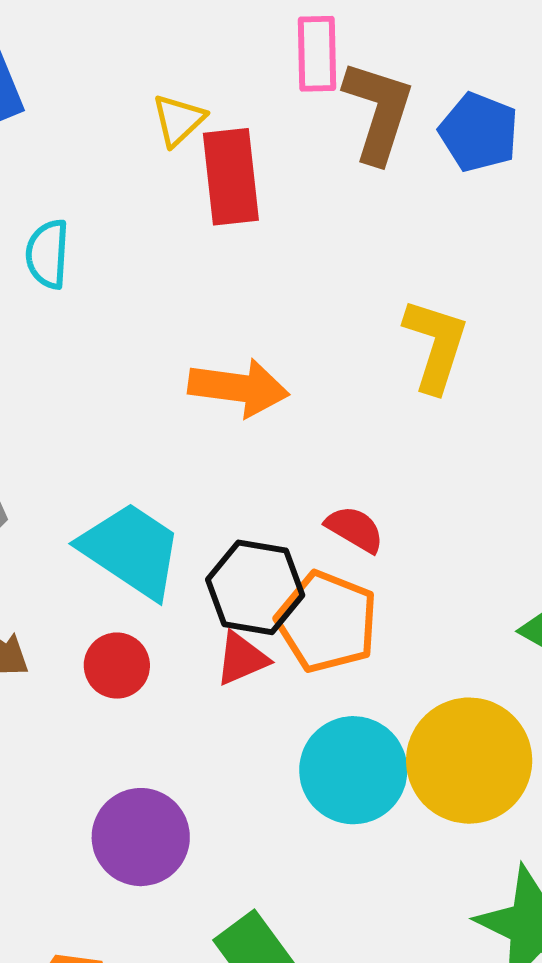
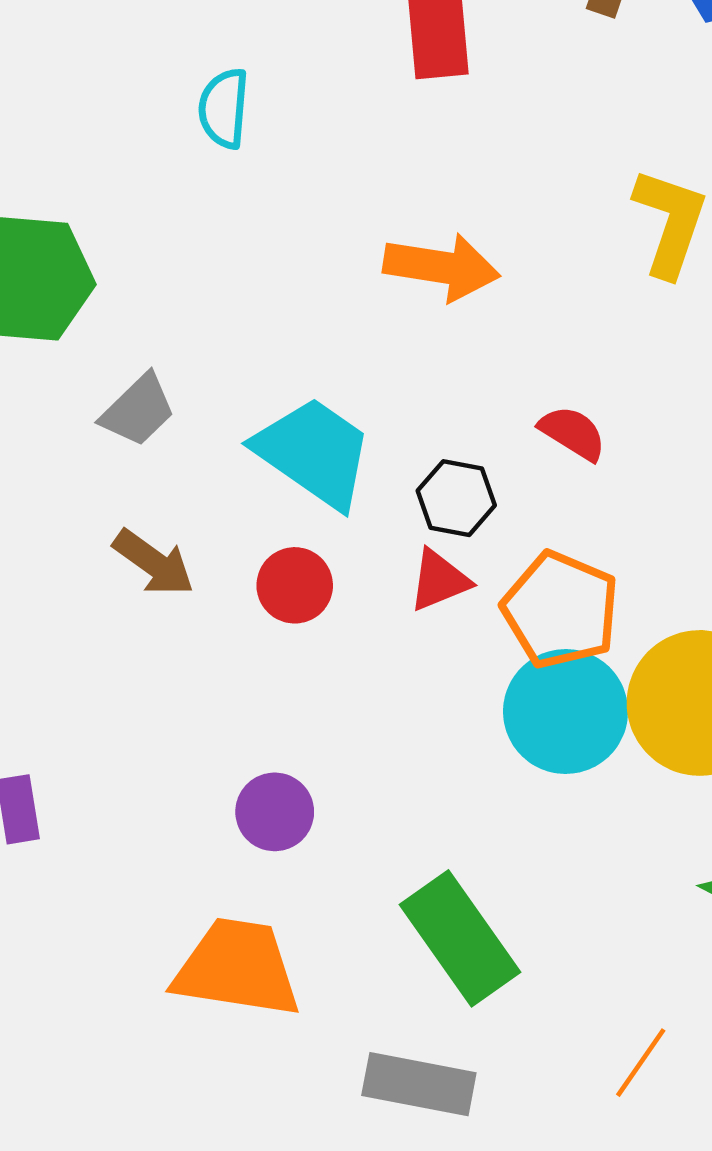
black hexagon: (255, 587) -> (456, 498), size x0.7
orange pentagon: (327, 622) -> (561, 610), moved
purple circle: (141, 837) -> (275, 812), moved, size x0.7

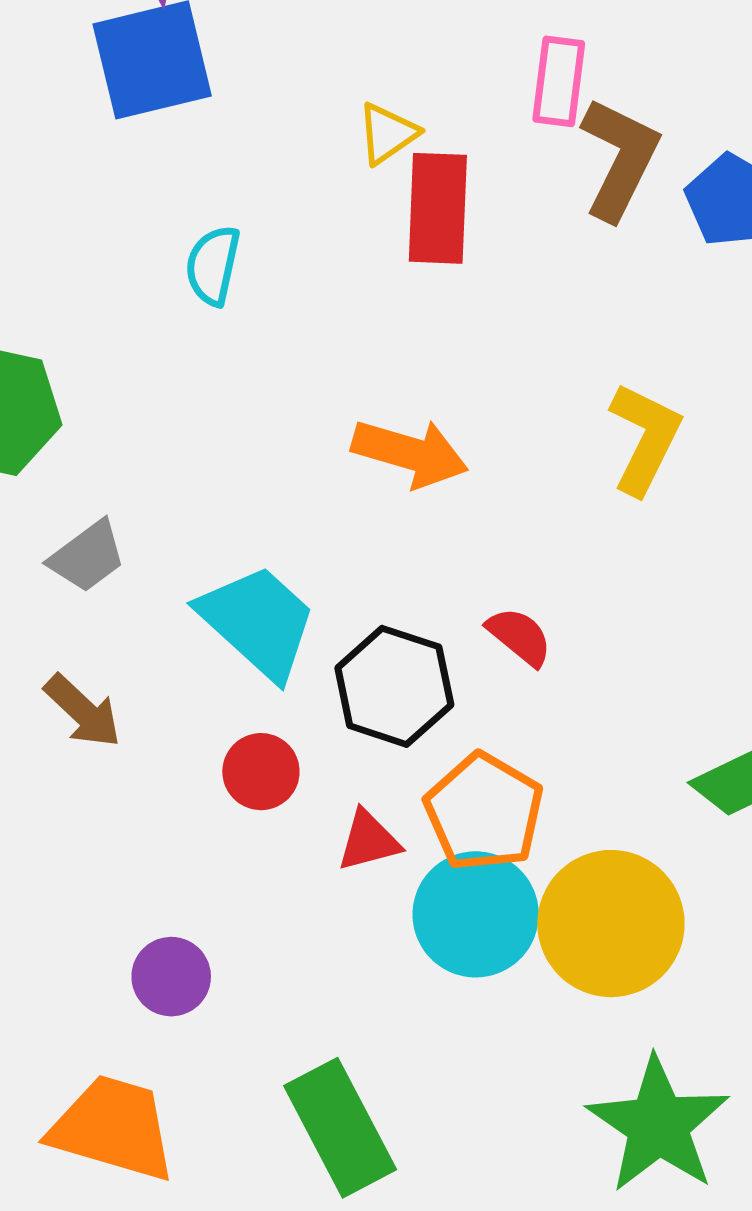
black hexagon: (456, 498) -> (394, 686), size x1.5
red triangle: (439, 580) -> (369, 841), moved
red circle: (295, 585) -> (261, 772), moved

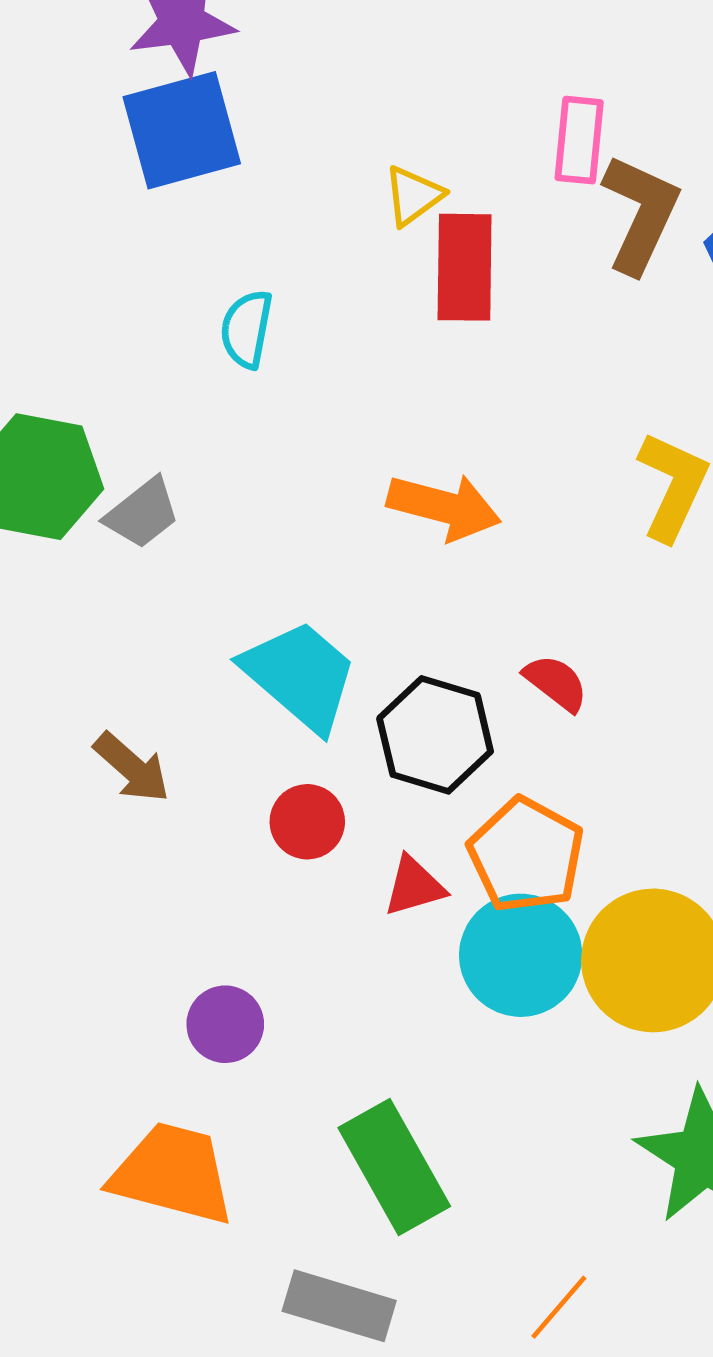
gray trapezoid: (87, 556) -> (142, 513), moved

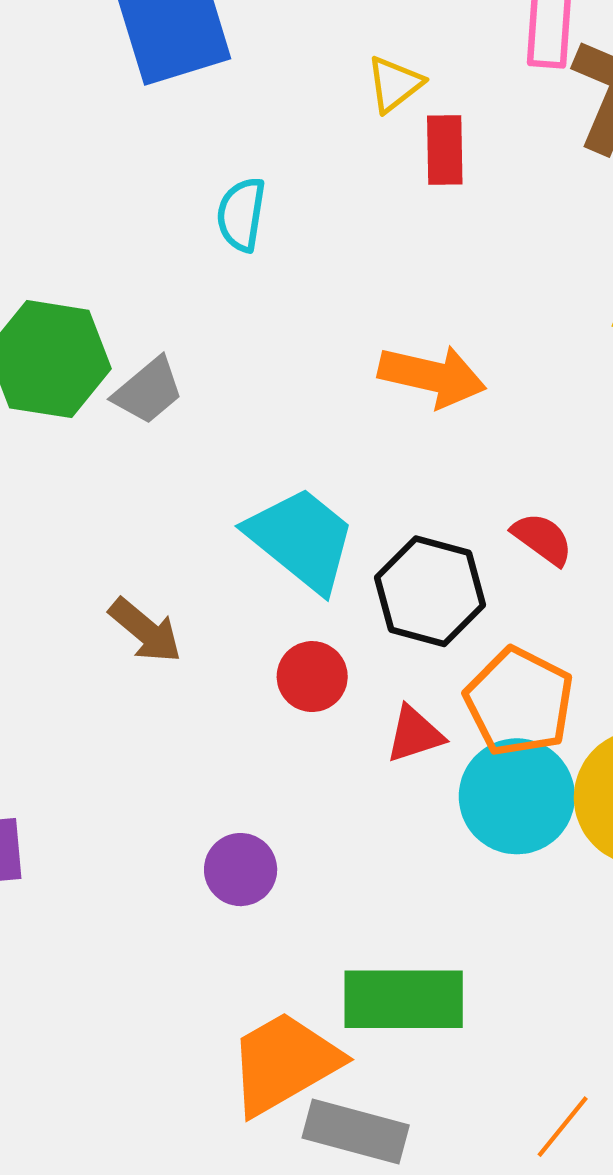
red rectangle: (465, 267) -> (445, 150), size x0.7
green rectangle: (394, 1167) -> (404, 999), turned -59
orange trapezoid: (173, 1174) -> (284, 1063), moved, turned -43

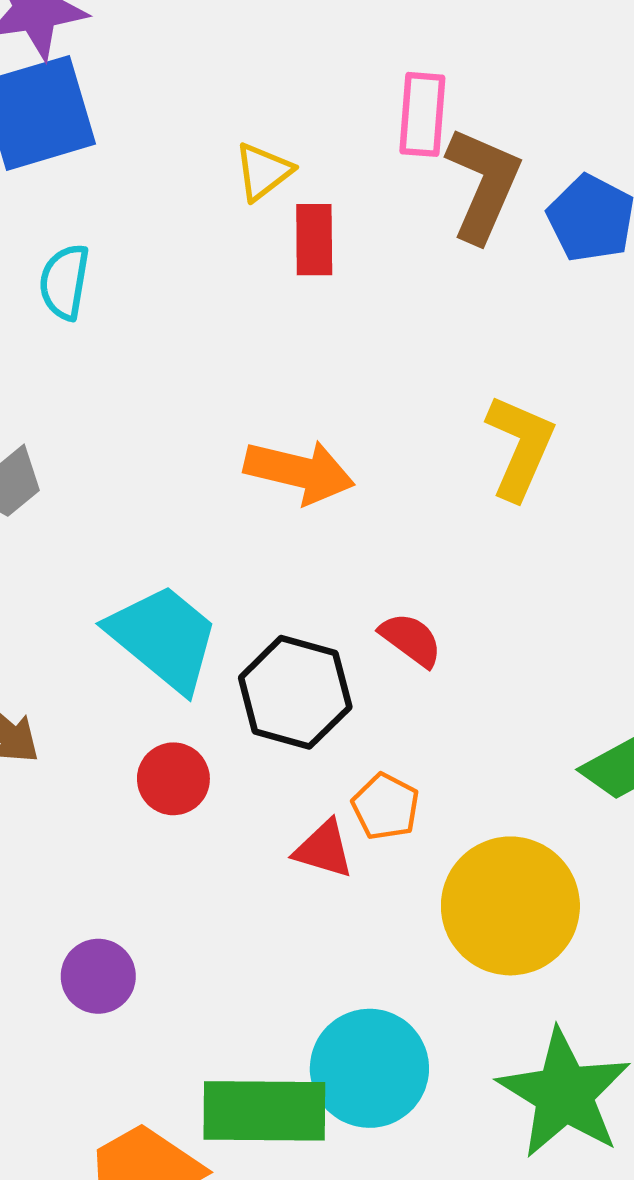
cyan semicircle: (241, 214) -> (64, 282), moved
orange pentagon: (519, 702) -> (386, 807), size x0.6
red triangle: (415, 734) -> (324, 849), moved, turned 34
cyan circle: (517, 796) -> (369, 1068), moved

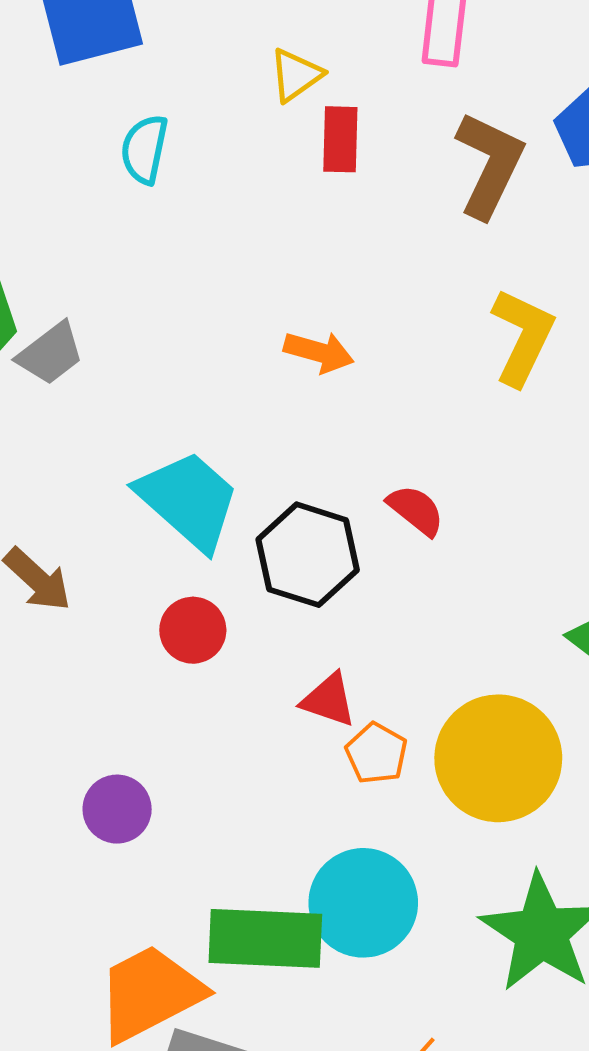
brown L-shape: (483, 184) -> (489, 165), moved
cyan semicircle: (64, 282) -> (144, 149), moved
orange arrow: (299, 472) -> (319, 352), size x0.7
orange pentagon: (386, 807) -> (376, 753), moved

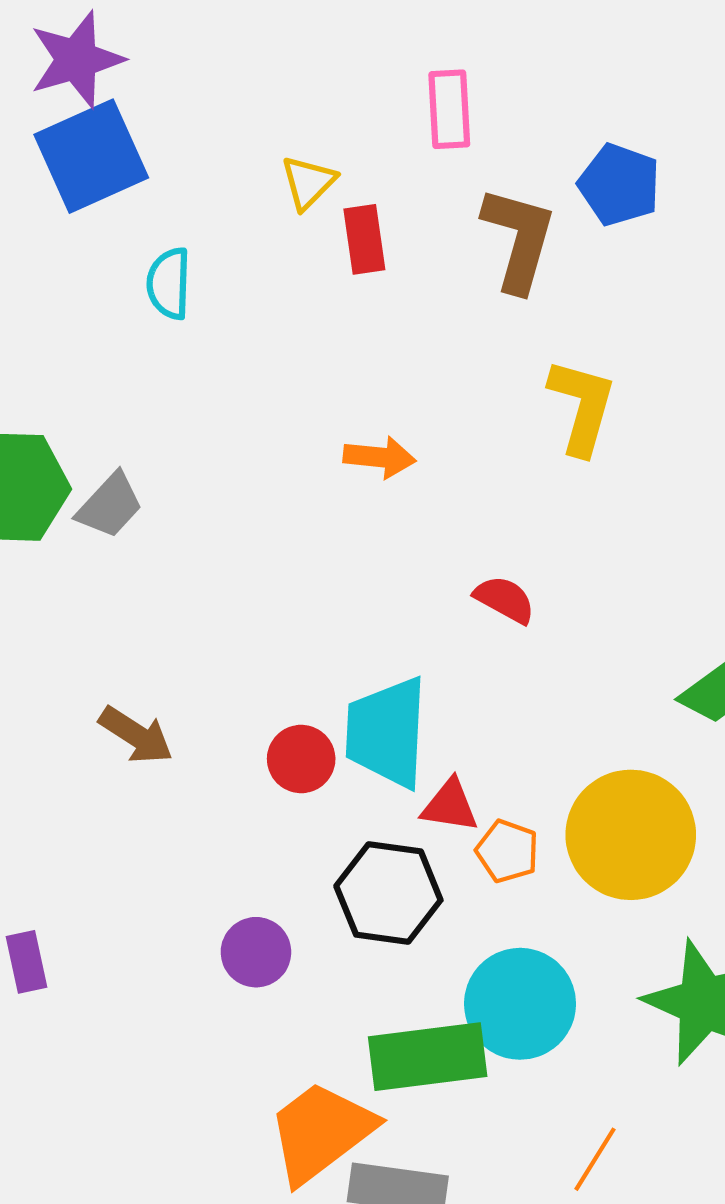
cyan trapezoid: (189, 500) -> (387, 732), moved, turned -119
black hexagon: (308, 555) -> (388, 893), moved

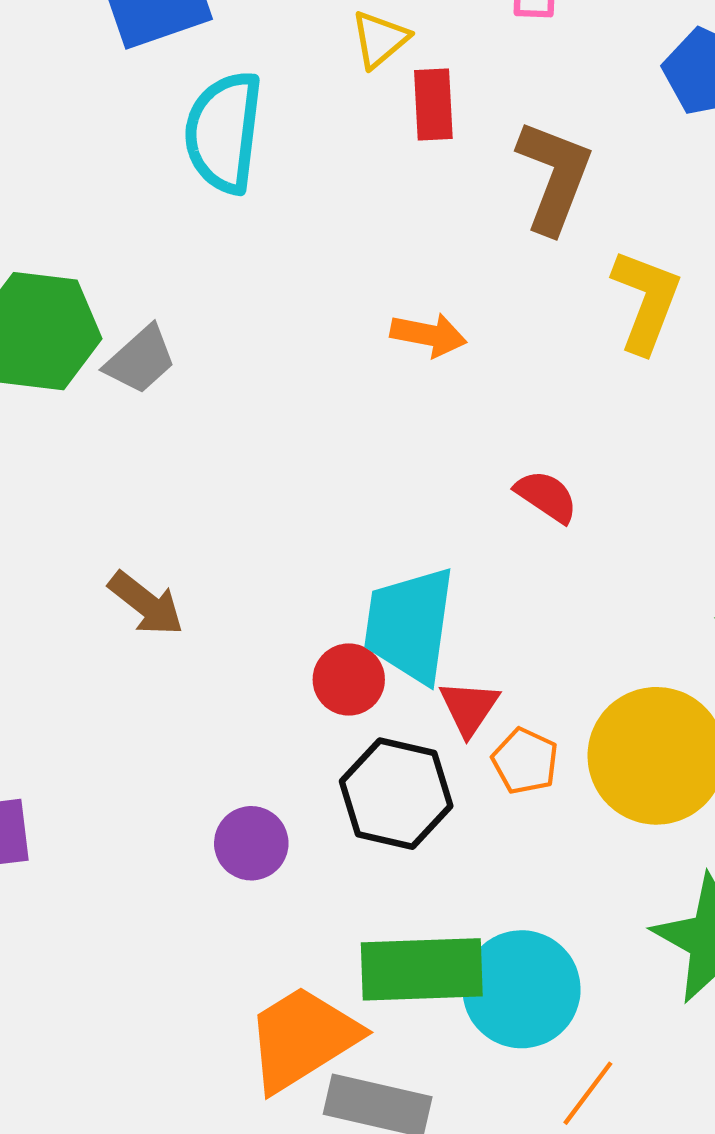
brown L-shape: (519, 239) -> (554, 176), moved
cyan semicircle: (169, 283) -> (224, 132), size x1.6
red circle: (301, 759) -> (349, 680), moved
red triangle: (450, 806) -> (469, 708), turned 50
cyan circle: (520, 1004) -> (521, 989), moved

